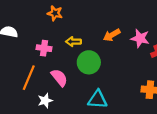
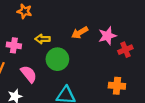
pink star: (140, 38) -> (107, 36), turned -30

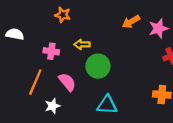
orange arrow: (80, 33) -> (131, 22), moved
pink star: (107, 36) -> (158, 28), moved

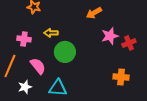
pink star: (158, 28) -> (110, 36), moved
cyan triangle: (107, 105) -> (58, 88), moved

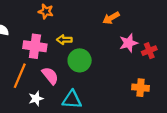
pink cross: (24, 39) -> (35, 46), size x1.5

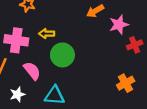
pink star: (129, 43) -> (119, 25), moved
orange cross: (141, 88) -> (126, 83), turned -35

